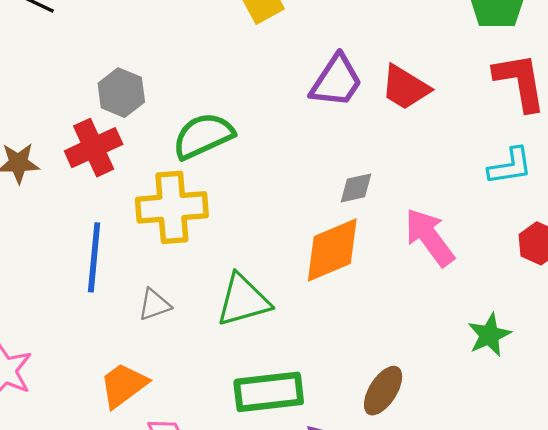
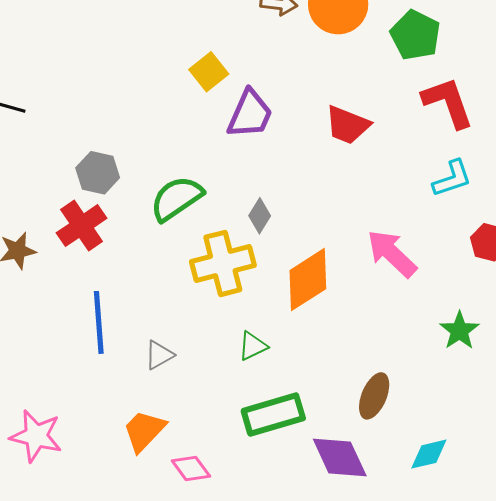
purple trapezoid: (336, 81) -> (250, 114), moved
gray diamond: (356, 188) -> (260, 216), moved, turned -36
yellow cross: (172, 207) -> (223, 263), moved
green triangle: (243, 300) -> (253, 346), moved, size x0.6

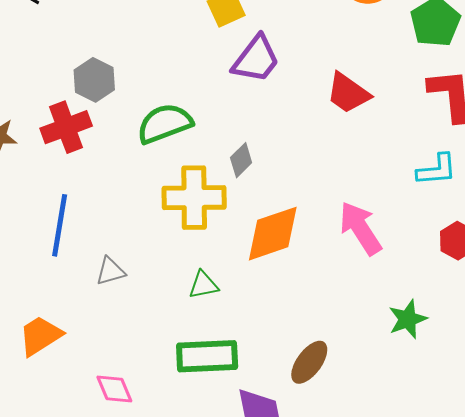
orange trapezoid: (144, 431) -> (40, 336), moved

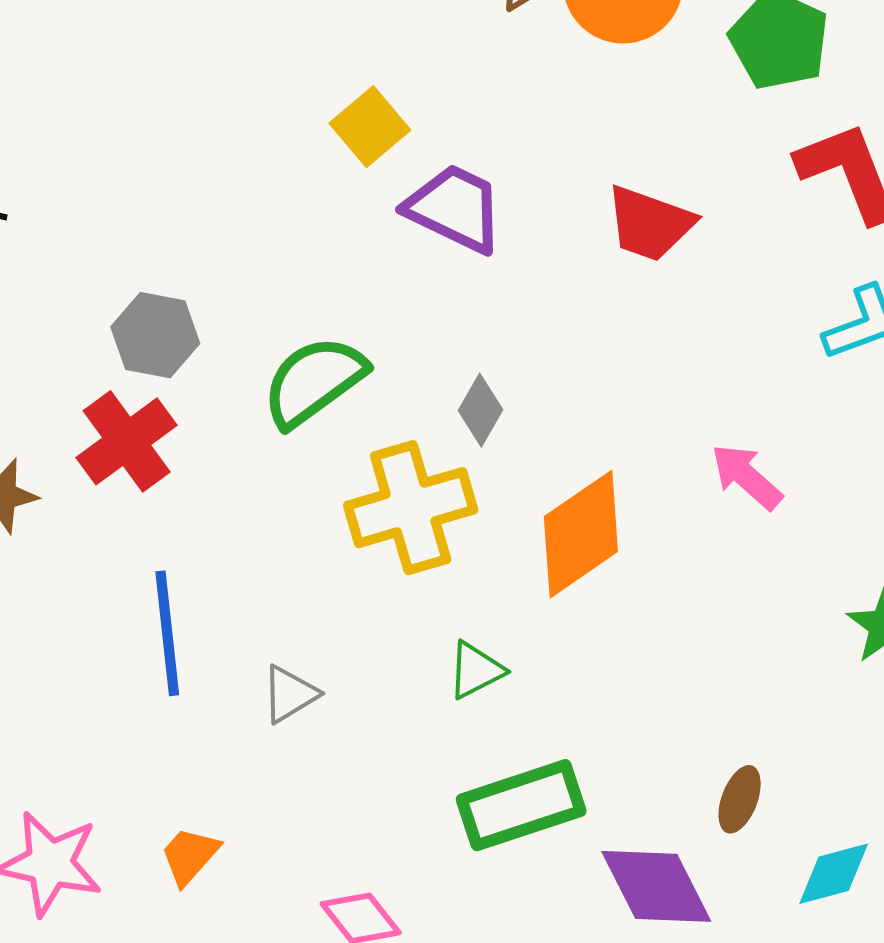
purple trapezoid: (256, 59) -> (455, 208), turned -86
pink arrow: (360, 228) -> (747, 477), size x0.7
orange trapezoid: (40, 336) -> (190, 856), size x0.7
brown ellipse: (309, 362) -> (740, 799), moved, size x0.7

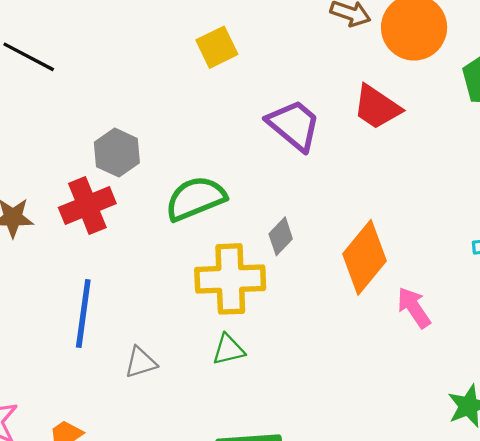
yellow square: (370, 127) -> (217, 47), moved
red trapezoid: (650, 224) -> (377, 107), moved
orange diamond: (581, 534) -> (364, 257), moved, turned -30
green triangle: (476, 670) -> (228, 350), moved

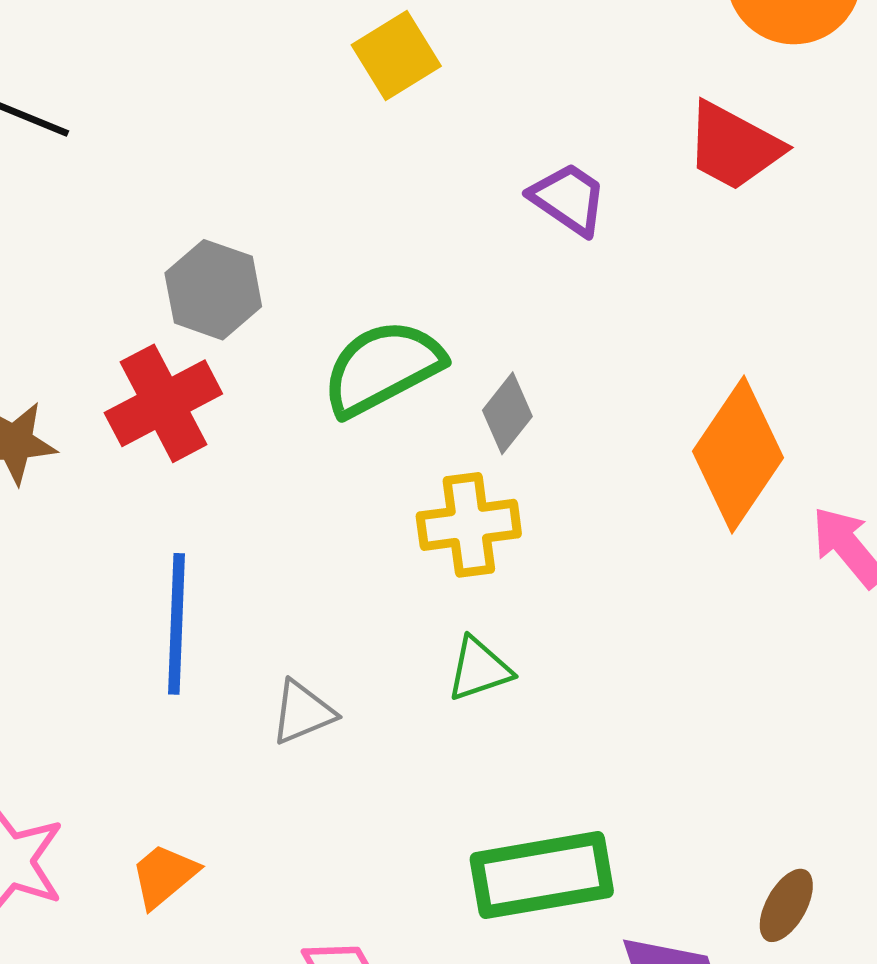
purple trapezoid: (294, 125) -> (568, 199), size x0.7
gray diamond: (281, 236) -> (507, 413), moved
yellow cross: (230, 279) -> (469, 525), size x0.7

